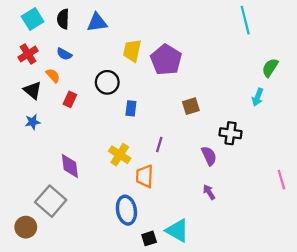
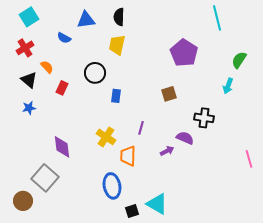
black semicircle: (63, 19) -> (119, 17), moved
blue semicircle: (64, 54) -> (64, 38), moved
purple pentagon: (166, 60) -> (184, 53), moved
purple semicircle: (209, 156) -> (185, 138), turned -42
purple arrow: (209, 192) -> (167, 151), moved, turned 96

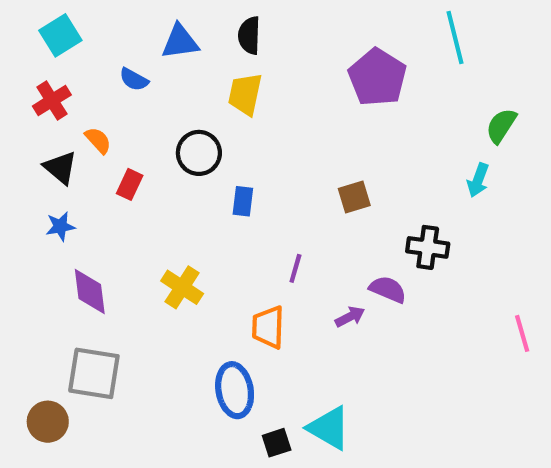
purple pentagon: (184, 53) -> (377, 77), moved
yellow cross: (106, 137) -> (182, 287), moved
purple diamond: (62, 147) -> (90, 291), moved
gray square: (45, 178) -> (94, 373), turned -32

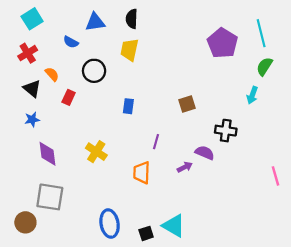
cyan line: (455, 37) -> (261, 33), moved
purple pentagon: (377, 77) -> (222, 43), moved
black circle: (199, 153) -> (94, 71), moved
blue ellipse: (235, 390) -> (110, 224), moved

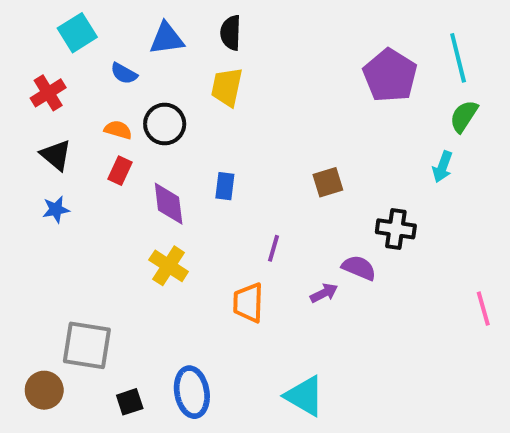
cyan square: (32, 19) -> (77, 33), moved
orange semicircle: (52, 74) -> (118, 130), moved, turned -32
purple diamond: (48, 154) -> (169, 204), moved
black square: (146, 233) -> (130, 402), moved

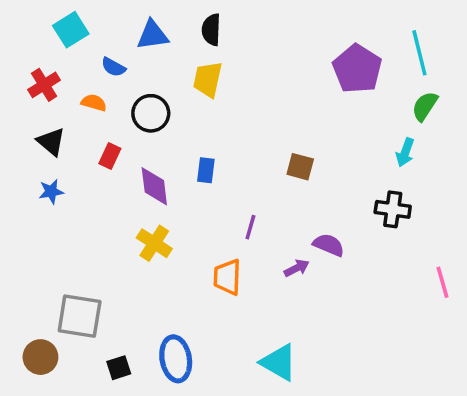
orange semicircle: (118, 130) -> (94, 103), moved
brown square: (328, 182) -> (300, 167), turned 32
black cross: (396, 229) -> (393, 209), moved

